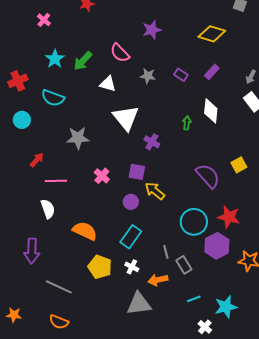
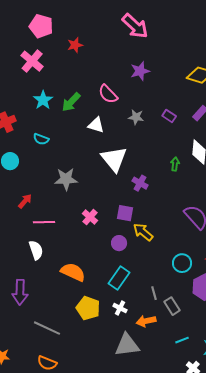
pink cross: (44, 20) -> (32, 61), size x1.6
cyan semicircle: (53, 98) -> (41, 139), size x0.7
cyan circle: (194, 222) -> (182, 263), size x0.7

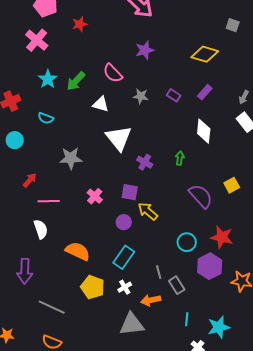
green arrow: (175, 164) -> (180, 158), moved
white cross: (120, 308) -> (125, 287), turned 32
cyan line: (182, 340) -> (187, 319), turned -64

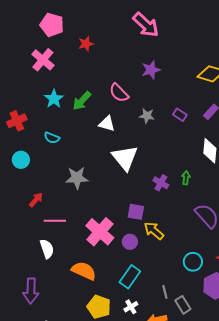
purple cross: (145, 162) -> (161, 183), moved
pink cross: (95, 196) -> (100, 232), moved, size x1.8

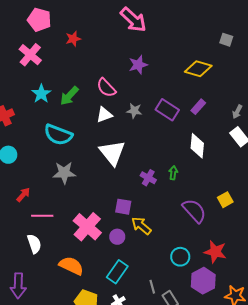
purple rectangle: (180, 115) -> (167, 110), size x1.6
white triangle: (107, 124) -> (104, 115), moved, turned -36
cyan semicircle: (52, 138) -> (58, 135), moved, size x1.8

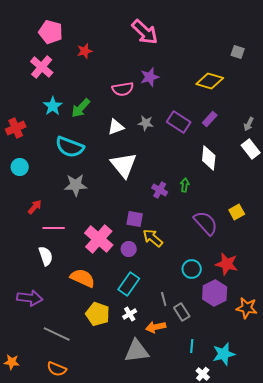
pink semicircle: (106, 88) -> (123, 89), moved, turned -55
purple arrow: (18, 286) -> (30, 298), turned -85

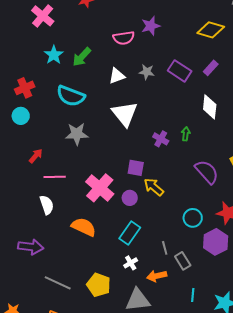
red cross: (16, 128) -> (25, 88), moved
yellow pentagon: (98, 314) -> (99, 285), moved

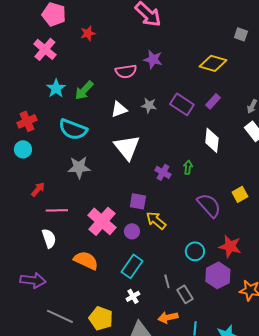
purple star: (151, 26) -> (153, 59), turned 30
orange arrow: (157, 276) -> (168, 317), moved

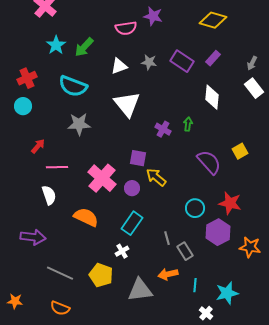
white cross: (133, 296) -> (122, 251), moved

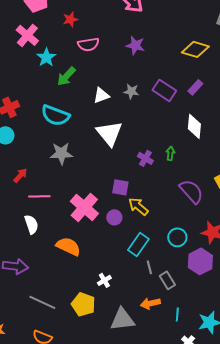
pink semicircle: (126, 28) -> (88, 44), moved
cyan star: (56, 45) -> (46, 57), moved
cyan rectangle: (132, 223) -> (138, 244), moved

